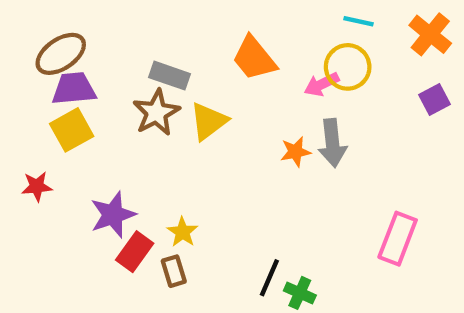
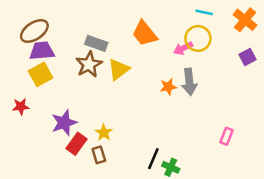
pink rectangle: (398, 239) -> (226, 136), size x0.6

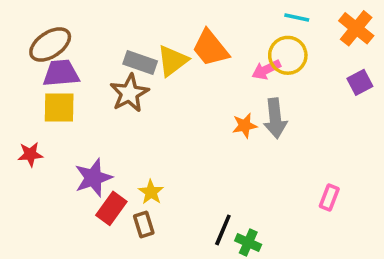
yellow triangle: (119, 69) -> (173, 61), moved
yellow square: (41, 74) -> (59, 107), turned 30

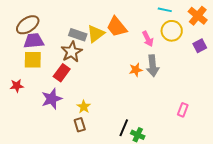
yellow circle: (288, 55) -> (172, 31), moved
pink arrow: (266, 70) -> (148, 39), turned -91
red rectangle: (111, 208) -> (62, 73), moved

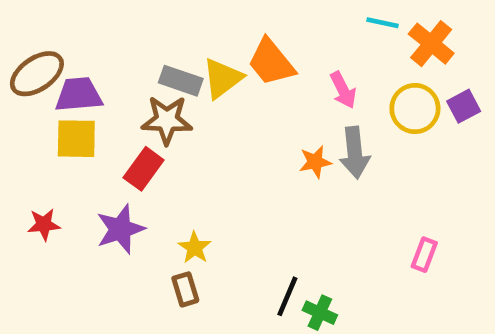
orange cross: (198, 16) -> (431, 44), moved
brown ellipse: (28, 25) -> (37, 74), moved
yellow circle: (172, 31) -> (415, 109), moved
brown star: (72, 52) -> (167, 120), turned 30
red star: (17, 86) -> (44, 224), moved

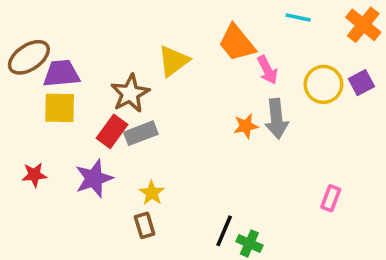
orange cross: (431, 44) -> (363, 25), moved
orange trapezoid: (271, 62) -> (237, 43), moved
gray rectangle: (181, 81) -> (141, 133), moved, turned -40
brown star: (167, 120) -> (130, 93), turned -30

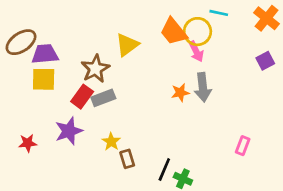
yellow circle: (323, 84) -> (197, 32), moved
red star: (34, 175) -> (28, 143), moved
brown rectangle: (145, 225) -> (127, 159), moved

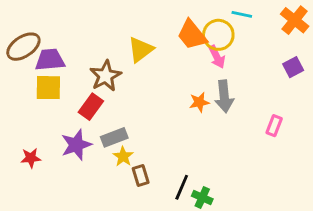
gray rectangle: (103, 98) -> (114, 137), moved
pink rectangle: (243, 146) -> (274, 126), moved

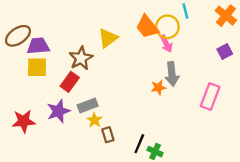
cyan line: (242, 14) -> (185, 11), turned 64
orange star: (199, 102) -> (158, 87), moved
pink rectangle: (274, 126) -> (210, 96), size x1.6
red star: (31, 158) -> (24, 121), size x1.5

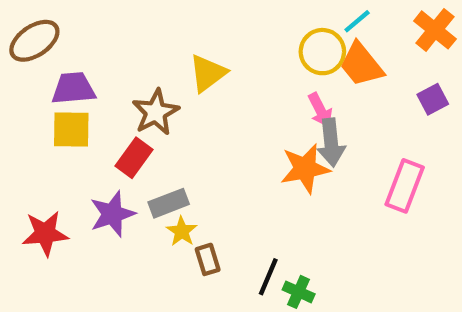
cyan line: (185, 11) -> (357, 21), turned 64
orange trapezoid: (147, 27) -> (361, 65), moved
brown ellipse: (18, 36) -> (34, 41), moved
pink arrow: (166, 44) -> (320, 110), moved
orange star: (158, 87) -> (305, 169), size x1.6

